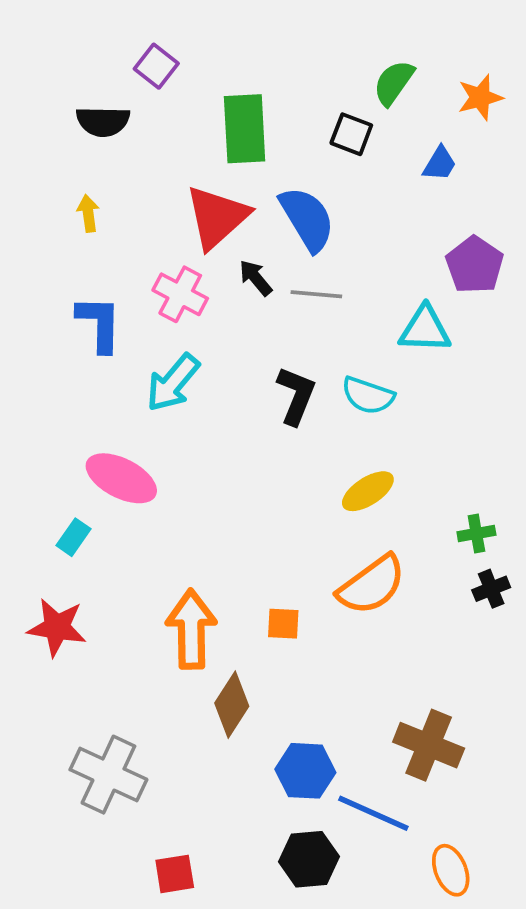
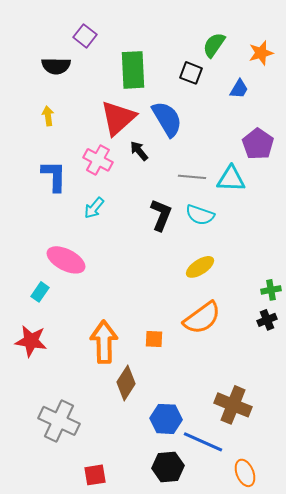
gray line: (316, 294) -> (192, 177), moved
cyan arrow: (173, 383) -> (94, 208), size x0.7
green cross: (476, 534) -> (271, 290), moved

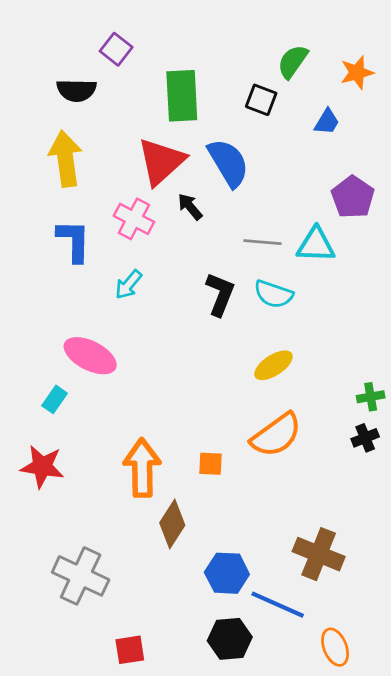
yellow arrow: (48, 116) -> (66, 159), size x2.0

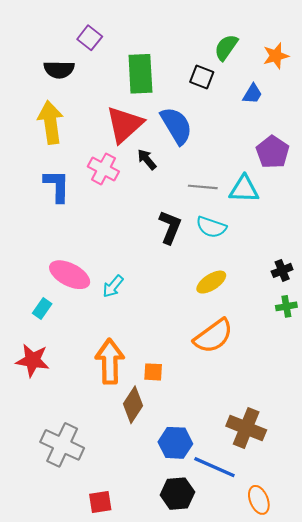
cyan arrow: (128, 285) -> (113, 286), moved
black cross: (365, 438) -> (282, 270), moved
orange square: (211, 464) -> (153, 372), moved

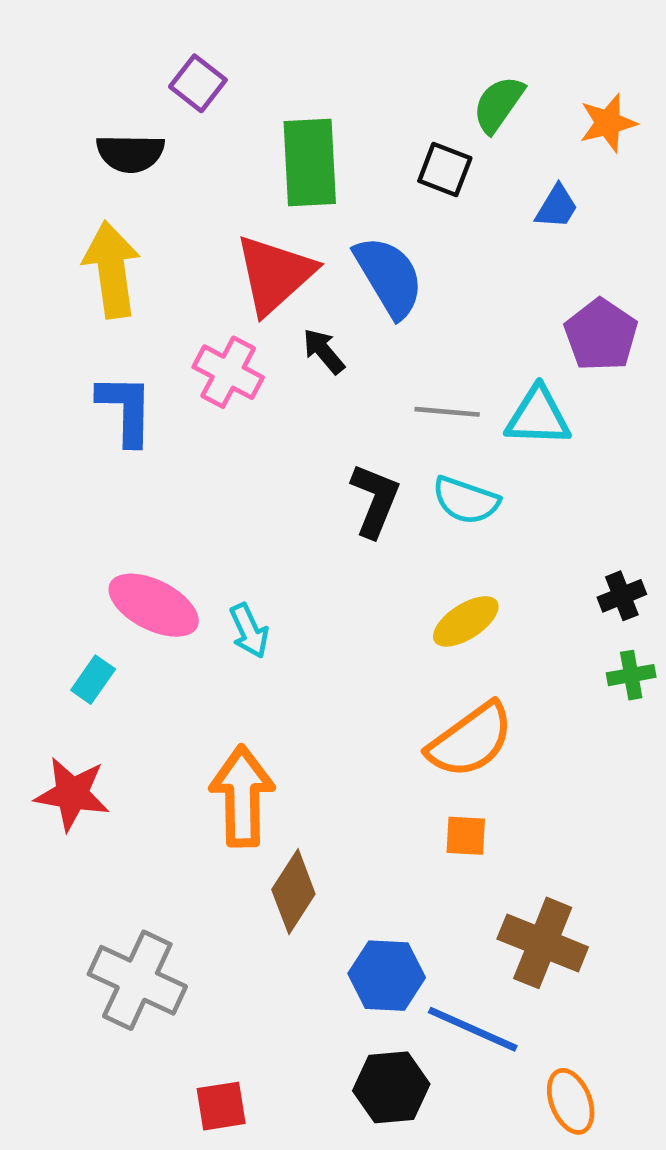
cyan arrow: (113, 286) -> (249, 631), turned -65
orange square: (153, 372) -> (466, 836), moved

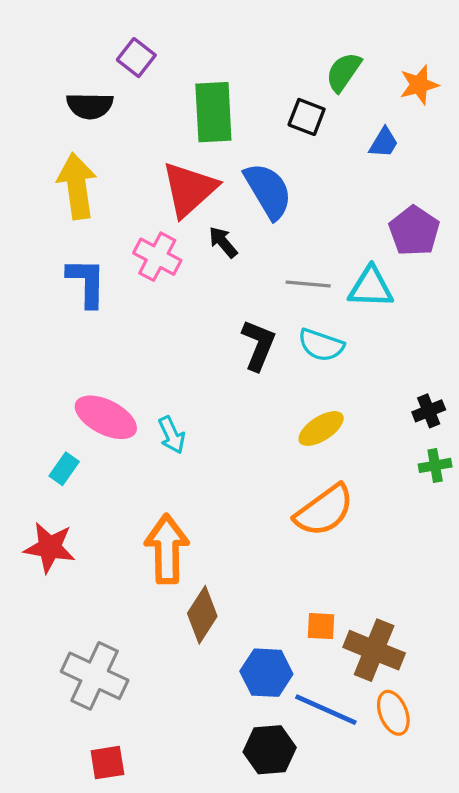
orange square: (466, 836) -> (321, 626), moved
orange ellipse: (571, 1101) -> (393, 713), moved
red square: (221, 1106) -> (107, 763), moved

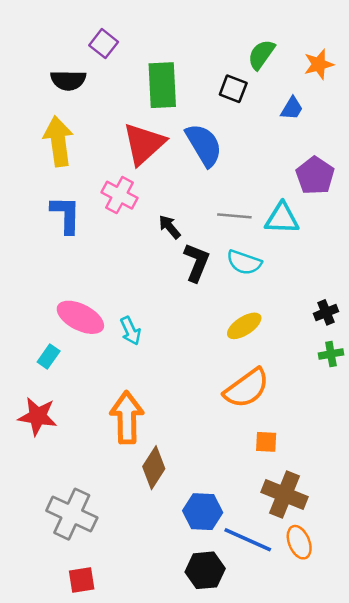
black arrow: (223, 242) -> (170, 227), moved
orange square: (321, 626) -> (266, 442), moved

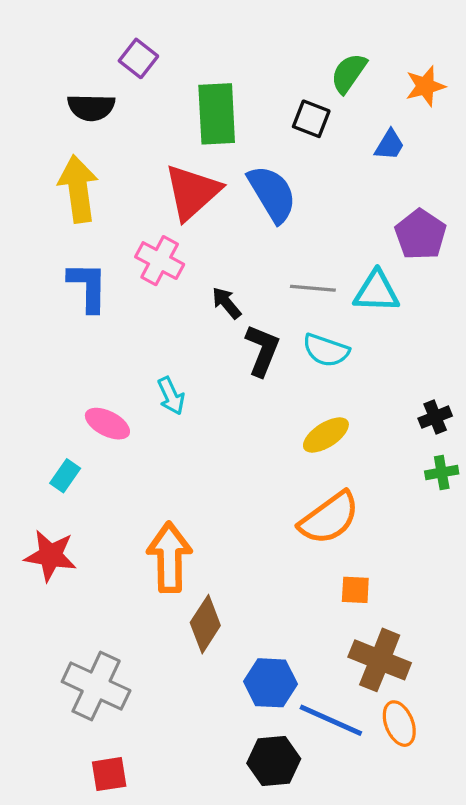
pink ellipse: (80, 317) -> (107, 424), size x0.7
cyan arrow: (131, 331) -> (171, 396), moved

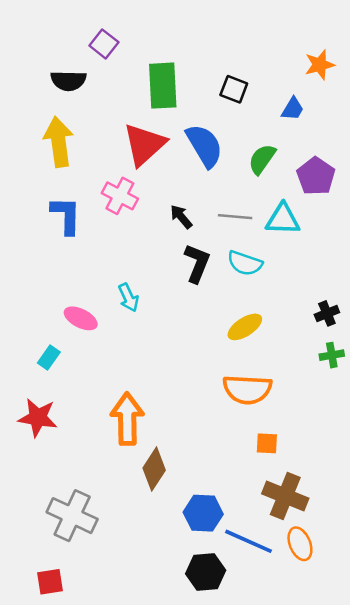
green semicircle: (349, 73) -> (262, 159), moved
black arrow: (226, 303) -> (181, 217), moved
orange semicircle: (329, 518) -> (247, 389), turned 39
red square: (109, 774) -> (50, 582), moved

